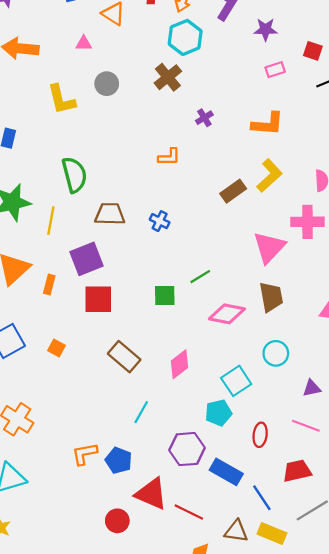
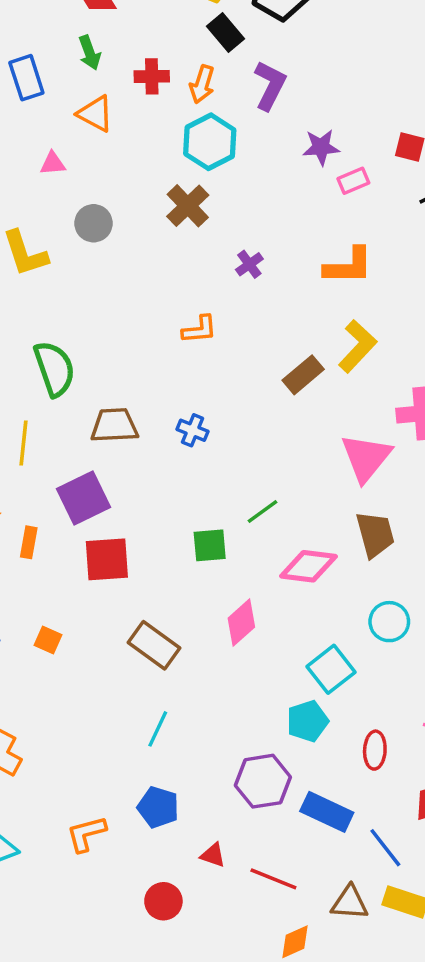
purple star: (266, 29) -> (321, 147), moved
pink diamond: (179, 364) -> (241, 623), moved
cyan line: (141, 412) -> (158, 729), moved
orange L-shape: (85, 454) -> (86, 834), moved
red triangle: (151, 494) -> (213, 855), size x0.5

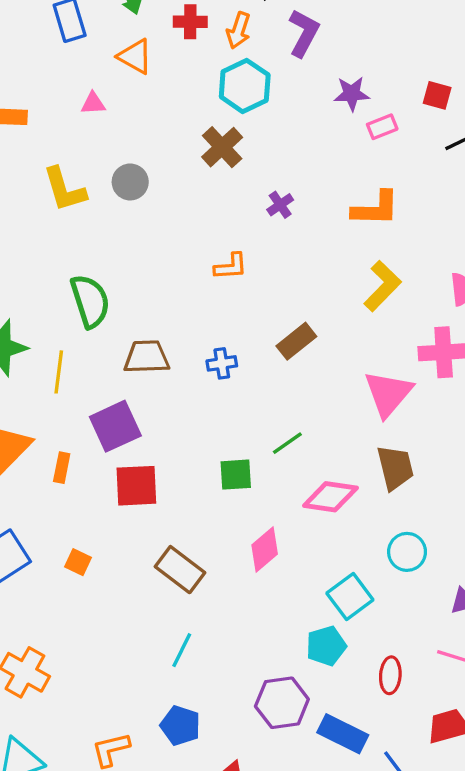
gray circle: (94, 223) -> (130, 182), moved
brown rectangle: (303, 375) -> (296, 341), moved
blue cross: (193, 430) -> (222, 363), turned -32

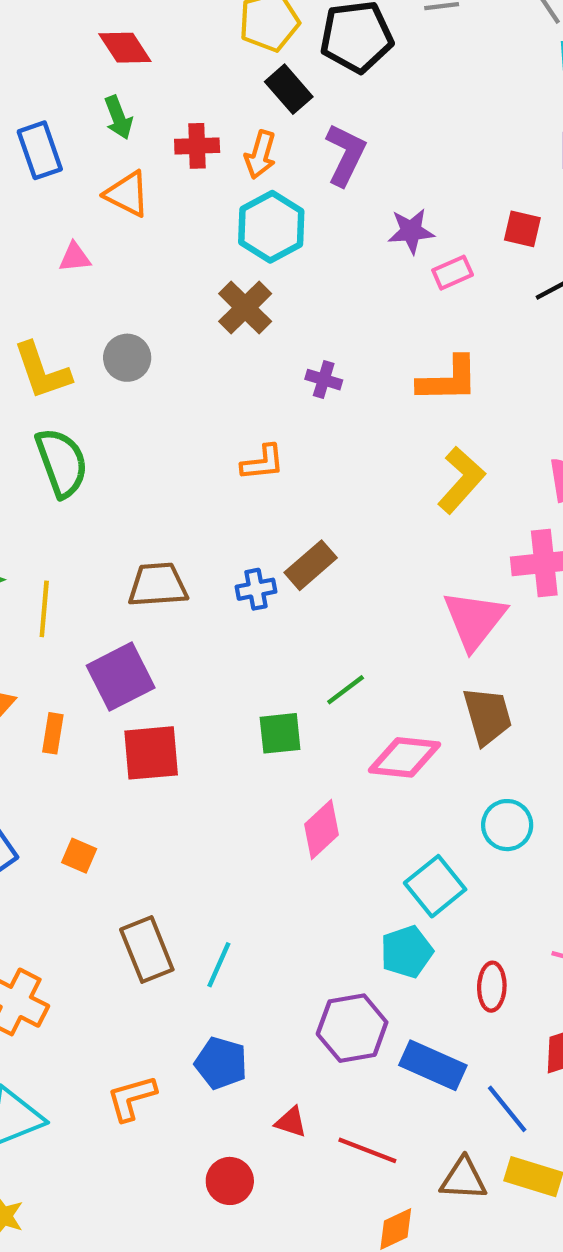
purple cross: (280, 205) -> (324, 380), turned -36
green semicircle: (90, 301) -> (62, 463), moved
brown rectangle: (296, 341) -> (311, 565), moved
brown rectangle: (180, 570) -> (147, 950), moved, turned 33

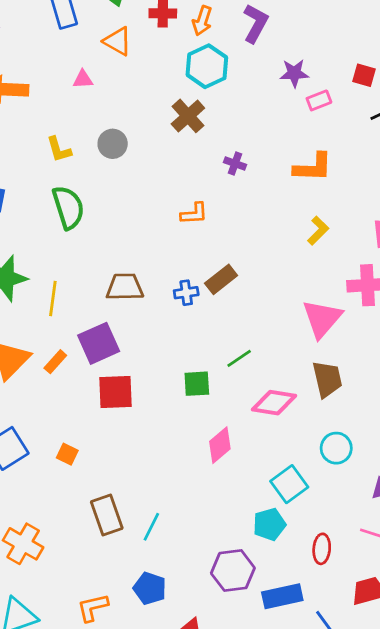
yellow L-shape: (42, 371) -> (59, 149), size x0.7
yellow L-shape: (461, 480) -> (318, 231), size x0.7
orange rectangle: (53, 733) -> (55, 362), moved, turned 30
blue rectangle: (433, 1065) -> (282, 596), turned -39

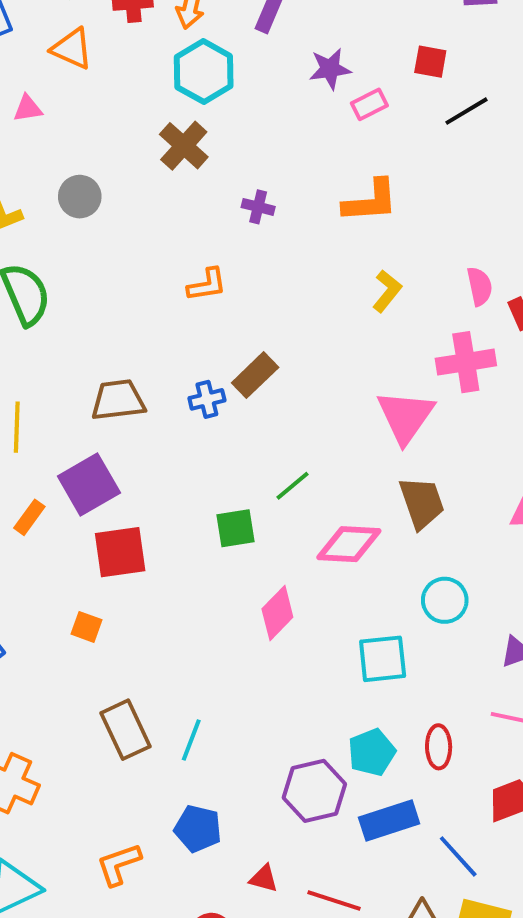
orange square: (67, 454) -> (87, 627), moved
cyan square: (289, 484) -> (383, 659), turned 36
cyan pentagon: (269, 524) -> (372, 752), moved

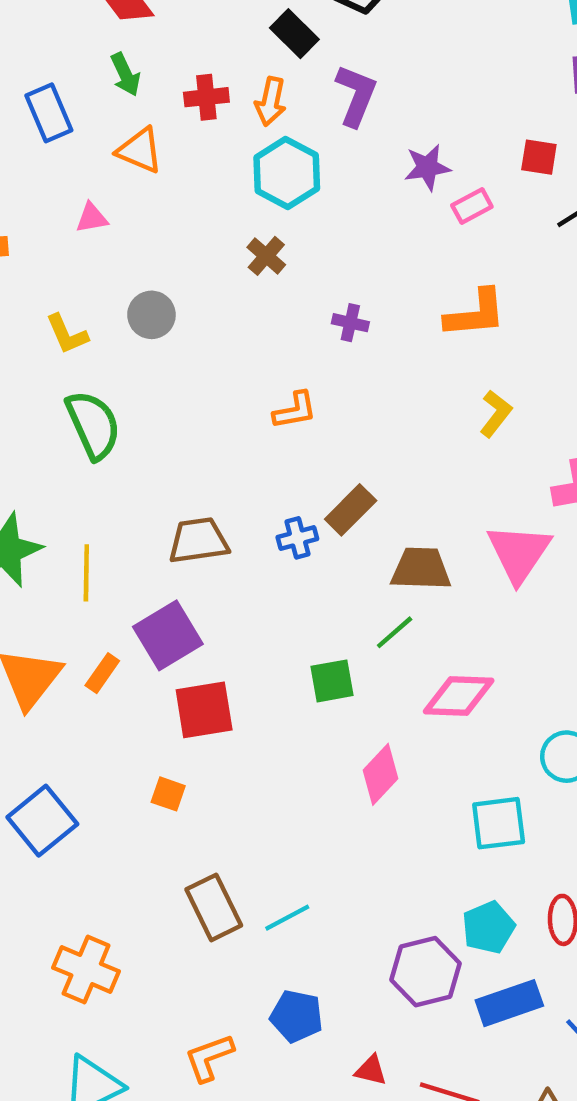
brown cross: (184, 146) -> (266, 256), size x0.7
brown trapezoid: (422, 503) -> (421, 569), moved, turned -68
cyan line: (191, 740) -> (287, 918), turned 42

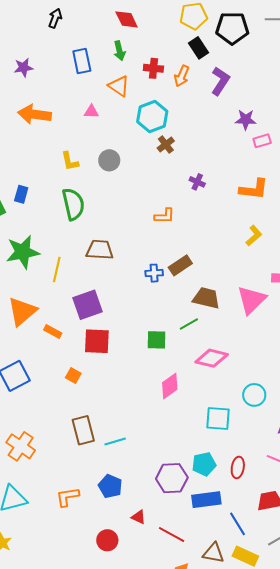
cyan hexagon: (287, 173) -> (152, 117), moved
brown trapezoid: (199, 541) -> (100, 250), moved
orange rectangle: (102, 673) -> (53, 331), moved, turned 72

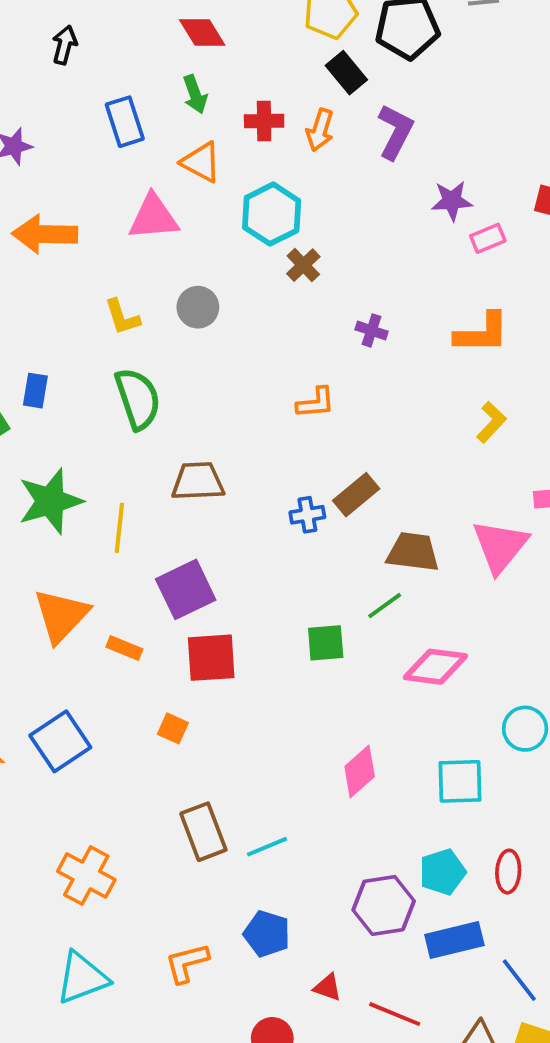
pink triangle: (91, 112) -> (153, 217), size x1.8
pink diamond: (170, 386) -> (360, 771), moved

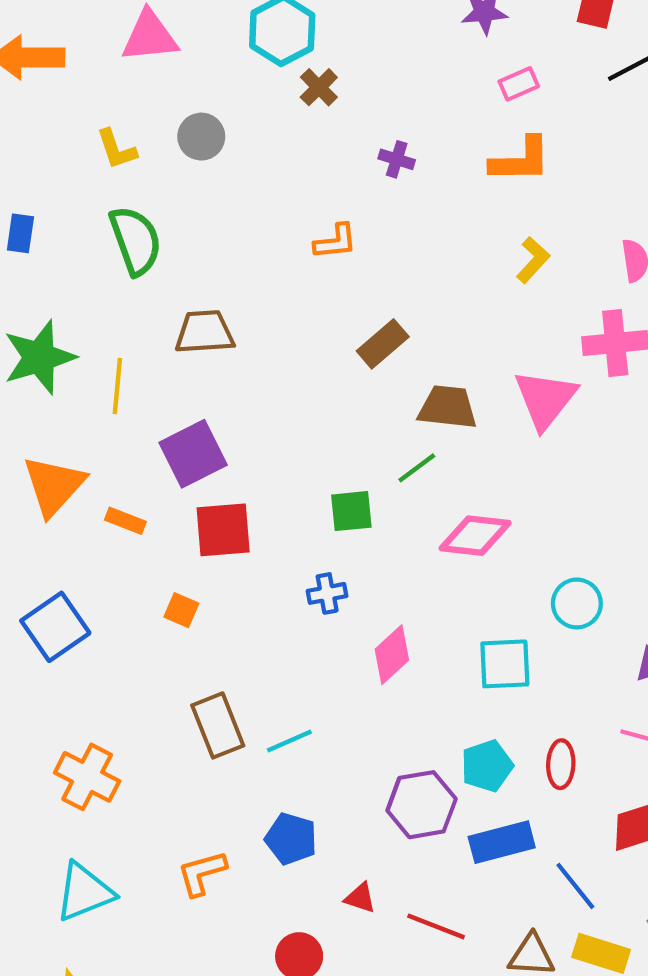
pink rectangle: (488, 238) -> (519, 84), moved
blue cross: (307, 515) -> (327, 593), moved

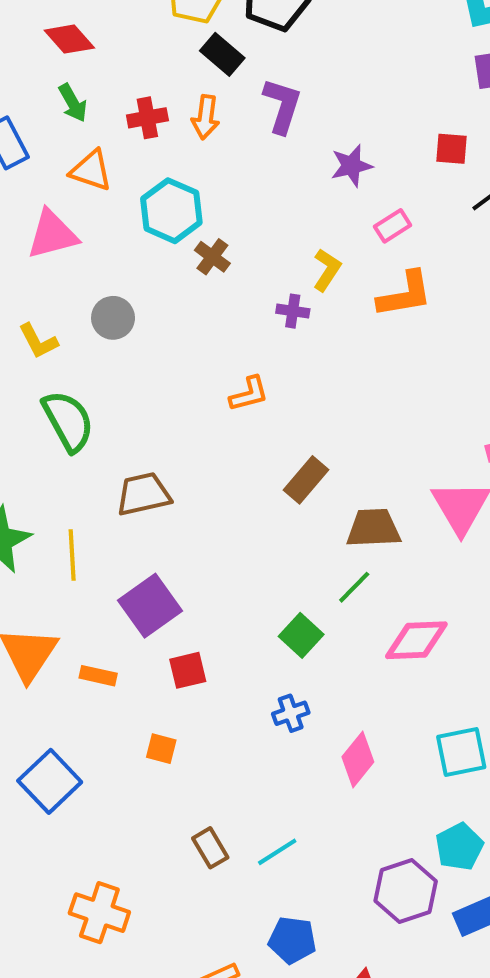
yellow L-shape: (533, 260) -> (327, 270), moved
green square: (351, 511) -> (301, 635), turned -33
red square: (223, 530) -> (188, 670), size x0.7
brown rectangle: (218, 725) -> (210, 848), size x0.7

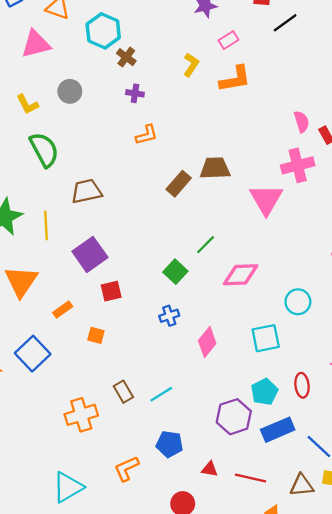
purple cross: (293, 311) -> (135, 93), moved
brown trapezoid: (373, 528) -> (215, 168), moved
orange rectangle: (98, 676) -> (63, 310), moved, turned -48
orange cross: (99, 913) -> (81, 415), moved, turned -36

